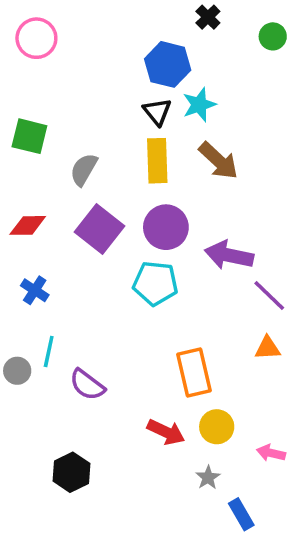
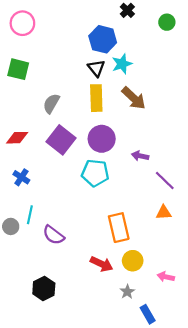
green square: (29, 136) -> (18, 69), moved
purple arrow: (229, 255) -> (140, 156), size x0.6

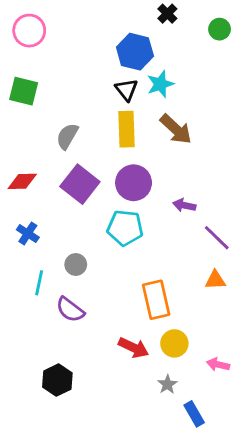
gray circle: (11, 226) -> (76, 265), moved

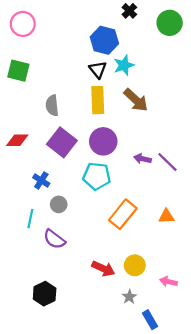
green circle: (220, 29) -> (170, 23), size x1.5
gray semicircle: (67, 136) -> (52, 105), turned -36
blue cross: (28, 233) -> (41, 180), moved
purple line: (217, 238) -> (167, 162), moved
orange rectangle: (156, 300) -> (123, 214), moved, turned 52

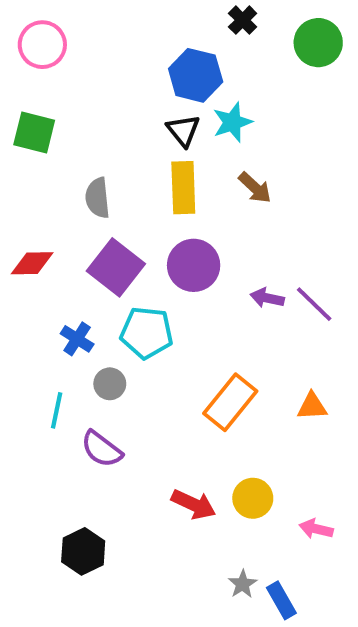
brown arrow: (136, 100) -> (255, 188), size x0.7
cyan pentagon: (97, 176) -> (147, 333), moved
gray star: (129, 297) -> (243, 584), moved

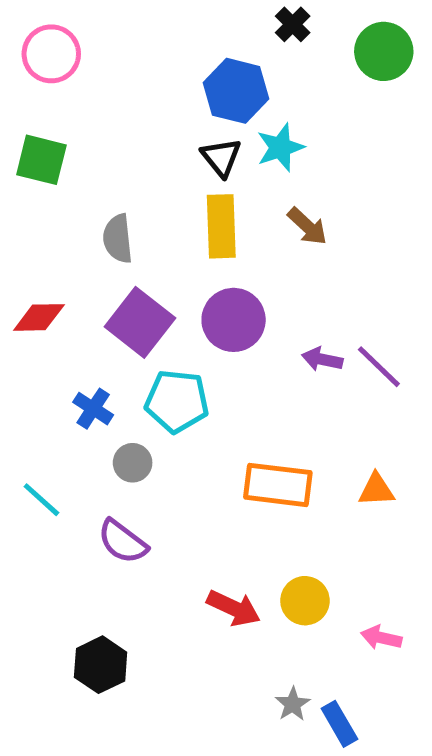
orange rectangle: (230, 402) -> (278, 485), turned 58
cyan line: (57, 410) -> (41, 500), moved, turned -60

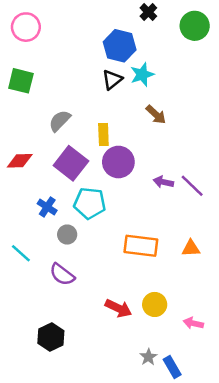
black triangle: (221, 157) -> (112, 80), turned 30
yellow rectangle: (221, 226) -> (103, 135), moved, size x0.7
gray semicircle: (118, 239) -> (60, 121), turned 50

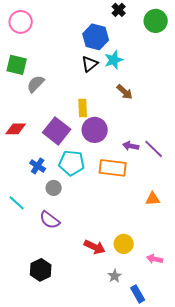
gray semicircle: (60, 121) -> (36, 84), moved
orange rectangle: (141, 246) -> (113, 168), moved
gray star: (148, 357) -> (115, 276), moved

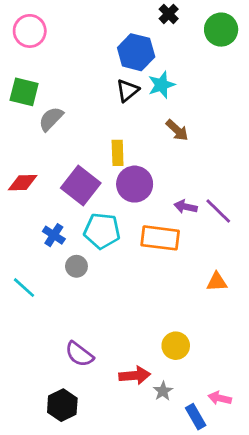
purple semicircle: (50, 220) -> (79, 354), moved
red arrow: (95, 247) -> (135, 375), moved, turned -30
pink arrow: (155, 259) -> (220, 398), moved
black hexagon: (41, 270) -> (62, 405), moved

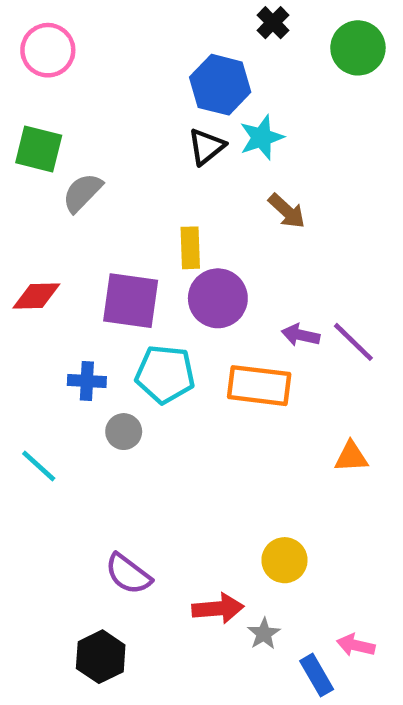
purple square: (81, 185) -> (131, 301), turned -30
blue cross: (54, 235) -> (87, 381), turned -30

